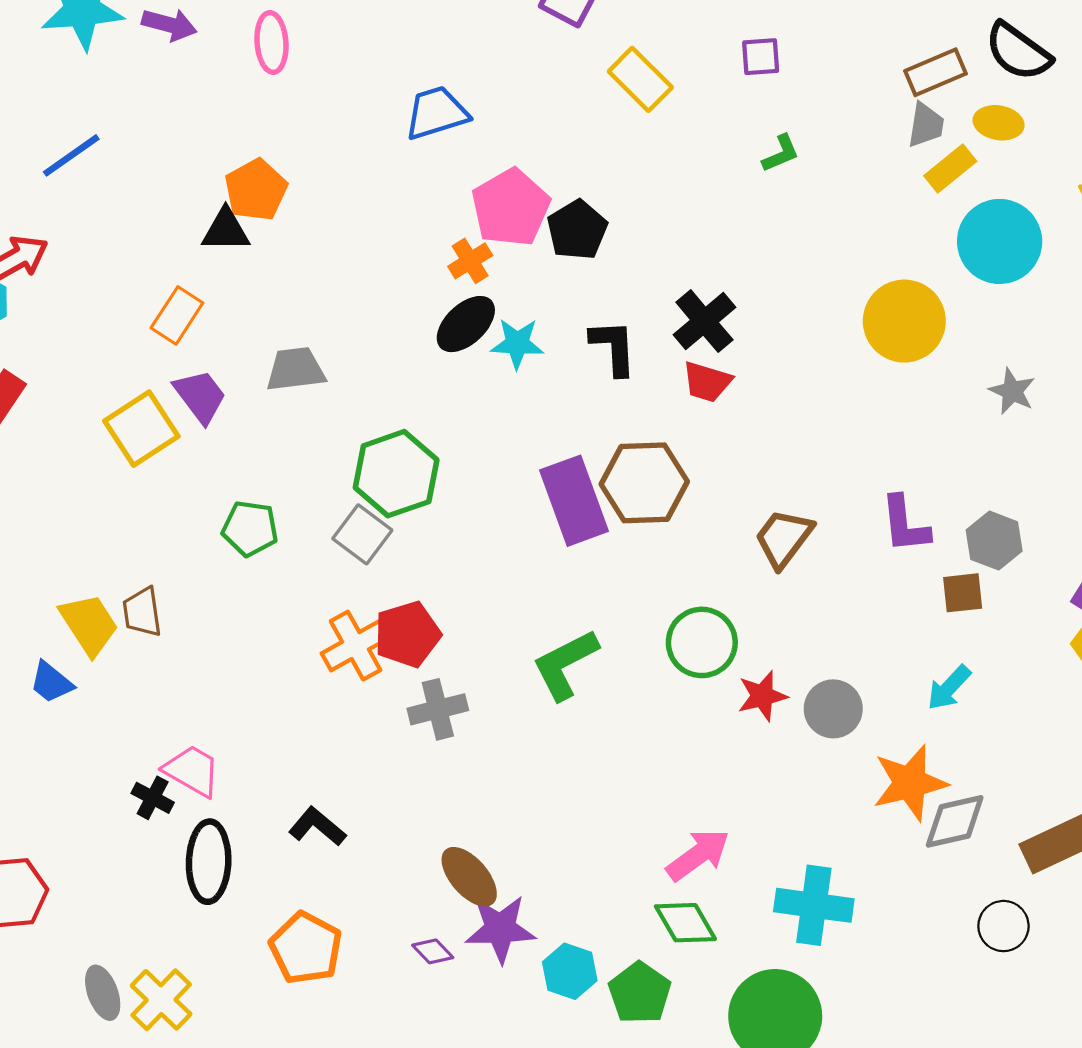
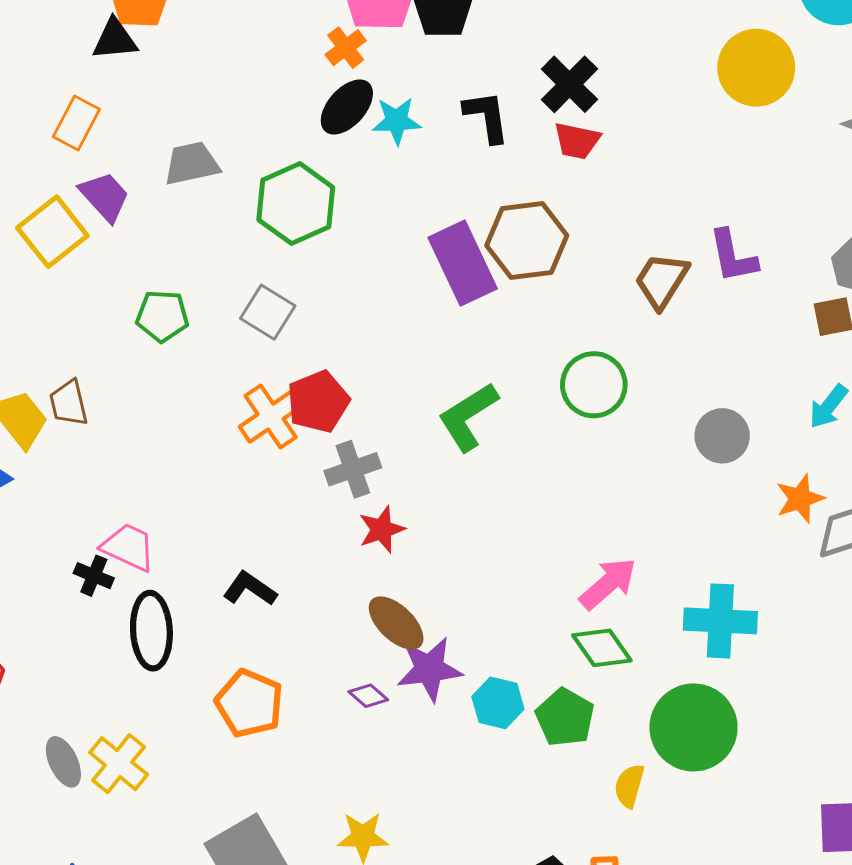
green hexagon: (396, 474) -> (296, 204), moved
purple L-shape: (905, 524) -> (733, 256), moved
red star: (762, 696) -> (382, 529), moved
orange star: (910, 783) -> (800, 499), size x0.7

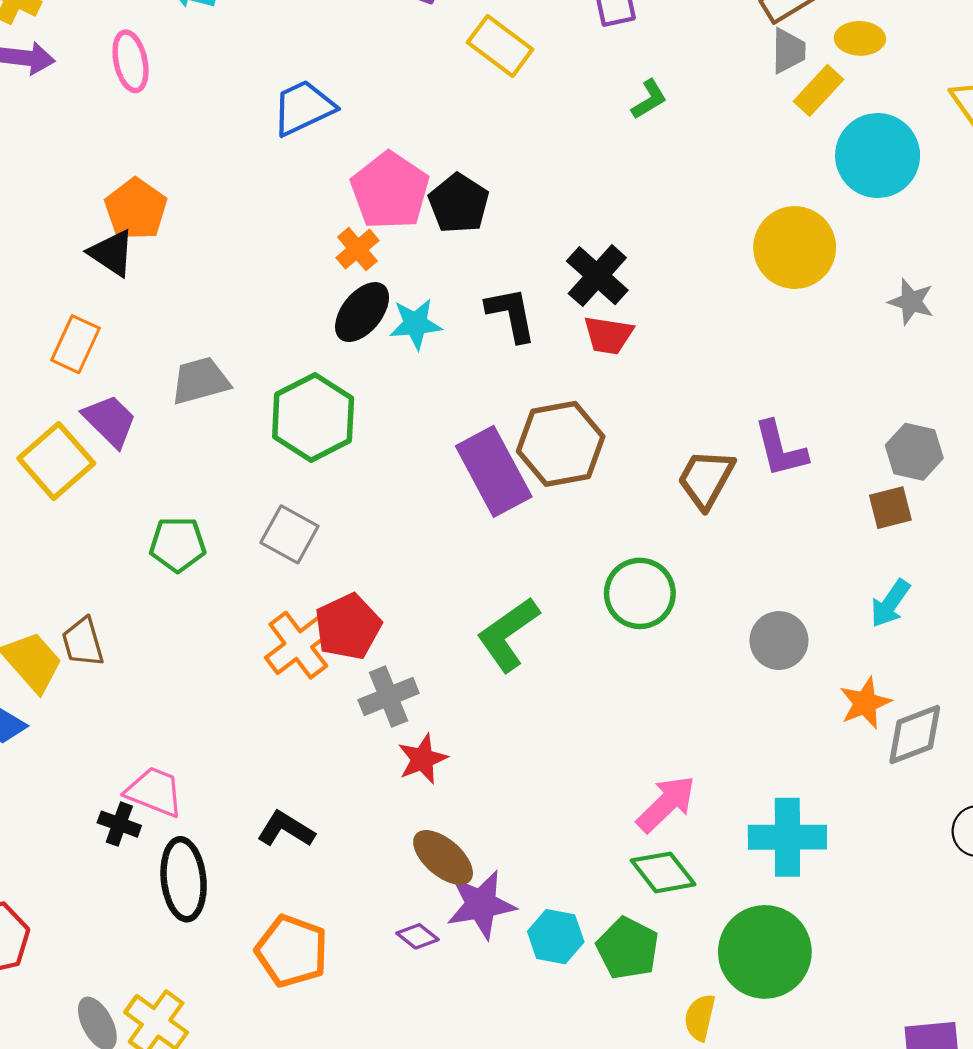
black triangle: (115, 39) -> (112, 253), turned 42

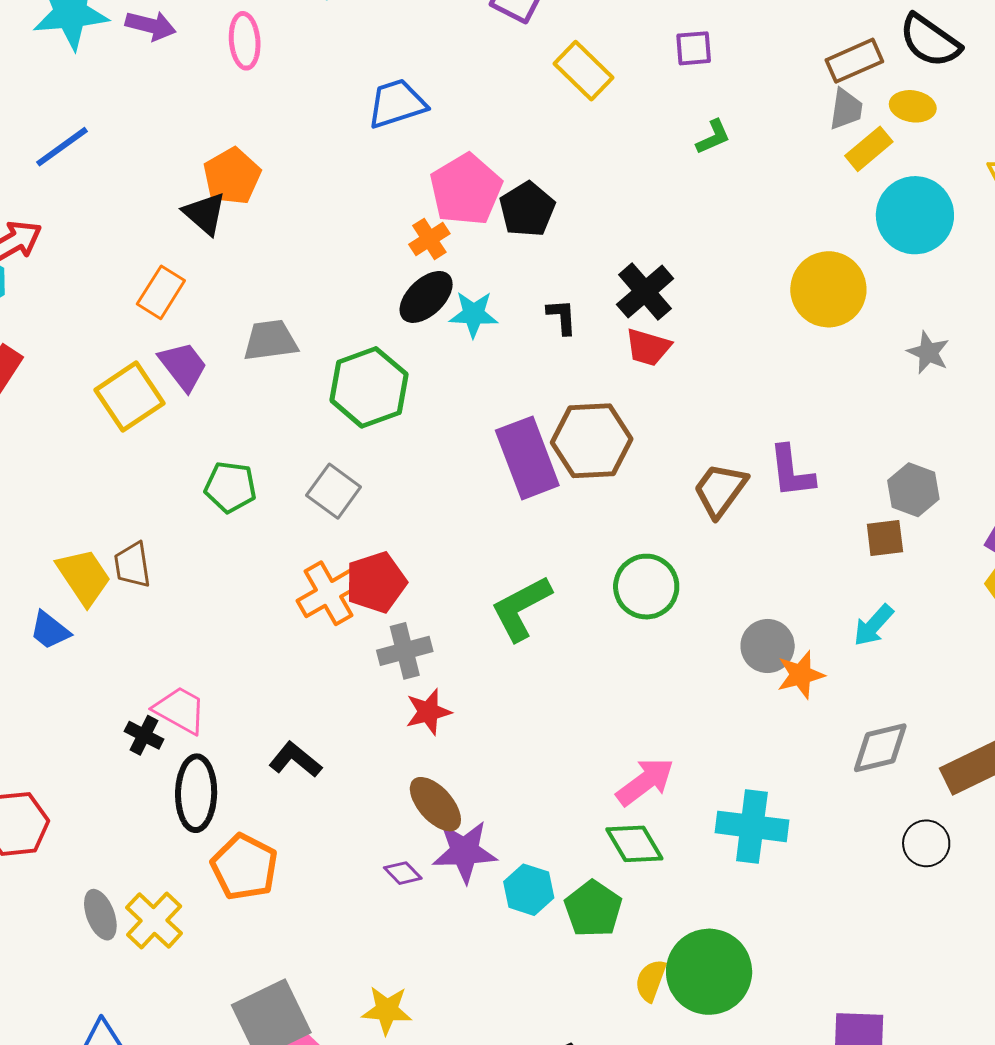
black L-shape: (511, 314) -> (562, 317), size x0.7
orange star: (865, 703) -> (801, 675), moved
orange pentagon: (292, 951) -> (244, 867), moved
green circle: (765, 952) -> (709, 972), moved

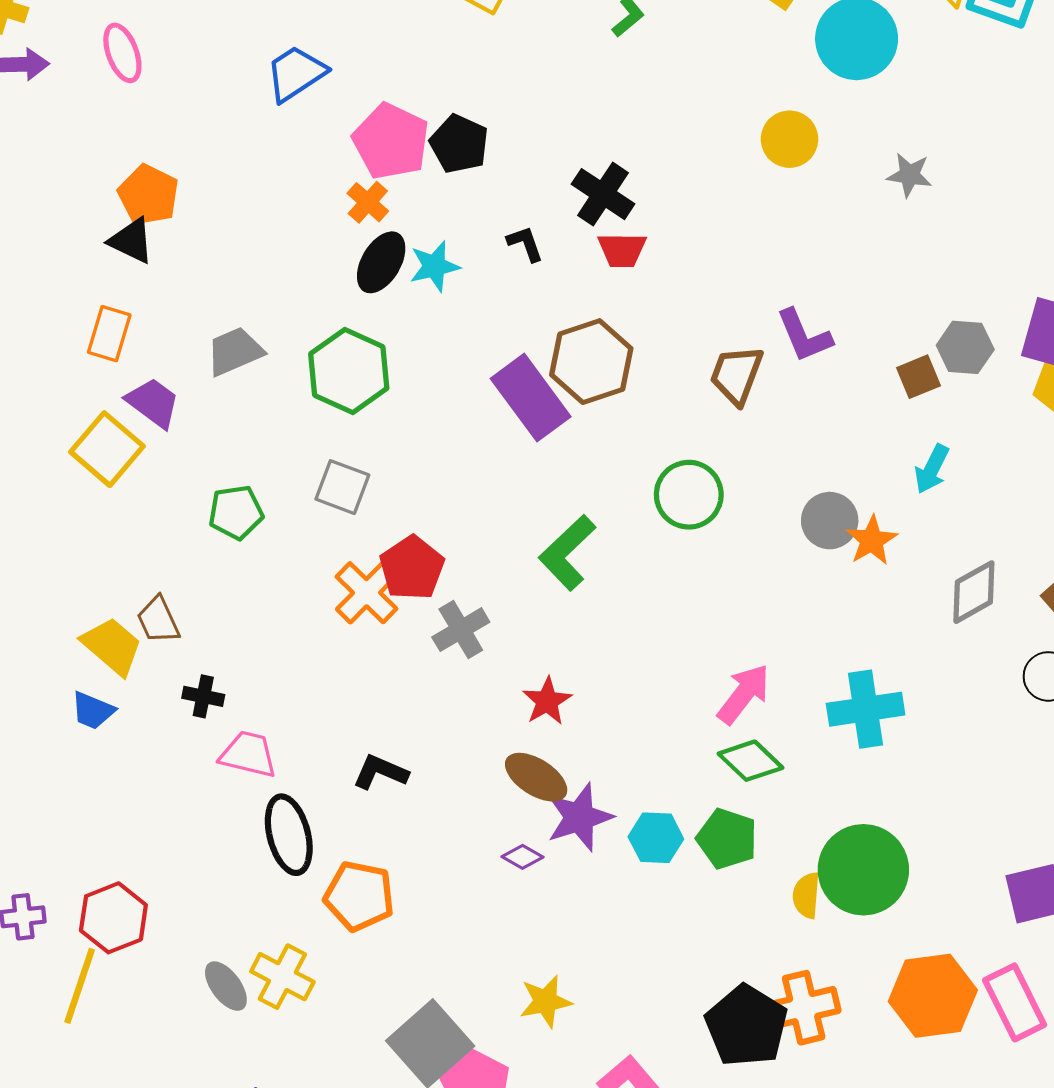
yellow circle: (828, 289) -> (789, 139), size x0.7
gray hexagon: (913, 490) -> (965, 347), moved
red star: (428, 712) -> (547, 701), moved
black cross: (144, 735) -> (203, 696), moved

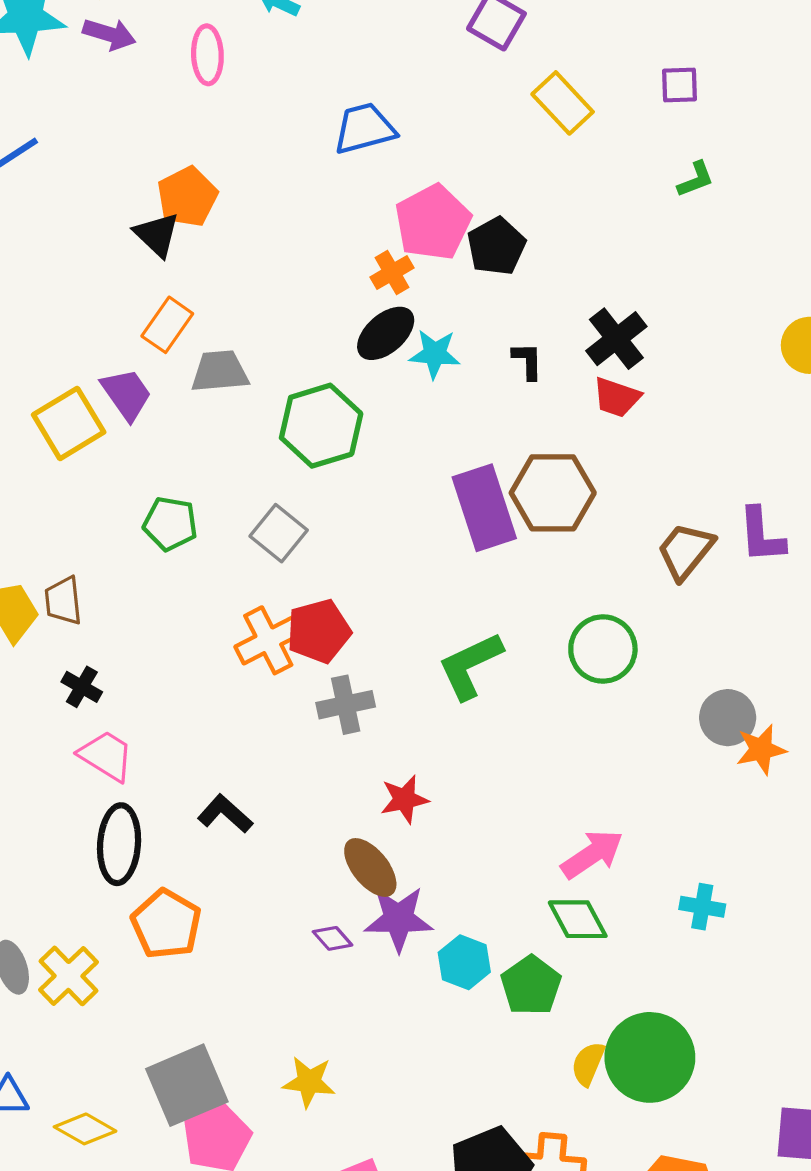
orange rectangle: (109, 334) -> (167, 325), moved
cyan cross: (866, 709) -> (702, 907), size x0.6

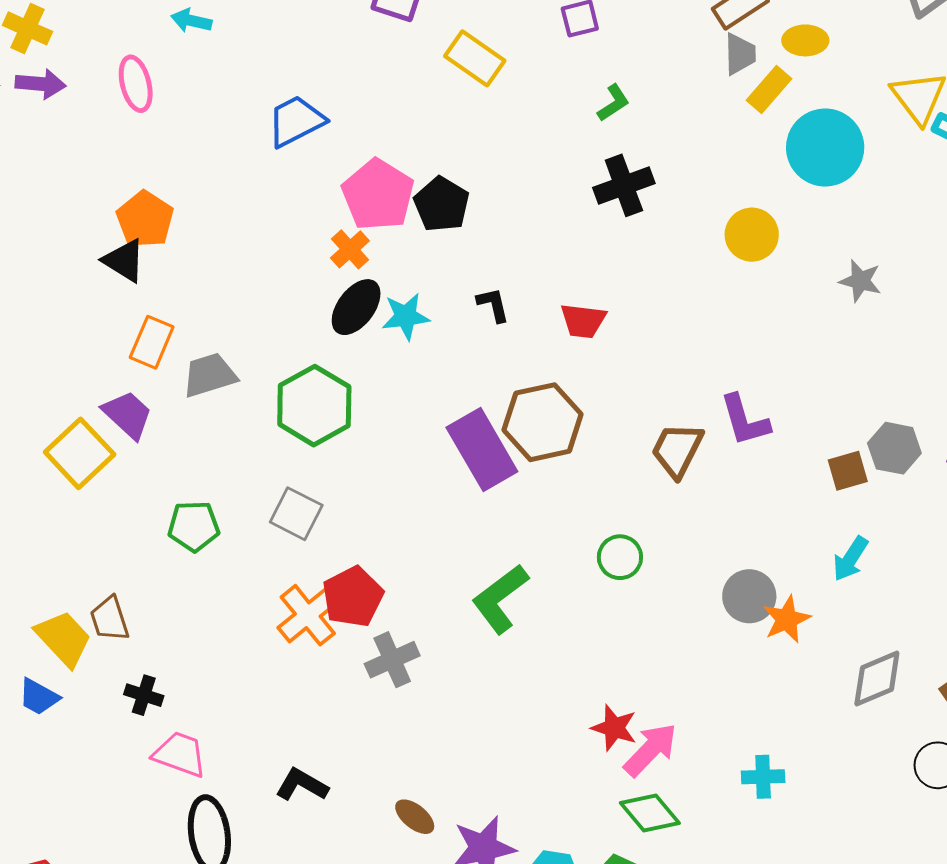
black cross: (616, 339) -> (624, 185), moved, turned 30
green circle: (603, 649) -> (620, 557), size x0.7
red star: (404, 799) -> (614, 728), moved, turned -30
brown ellipse: (370, 867) -> (415, 817), moved, size x0.7

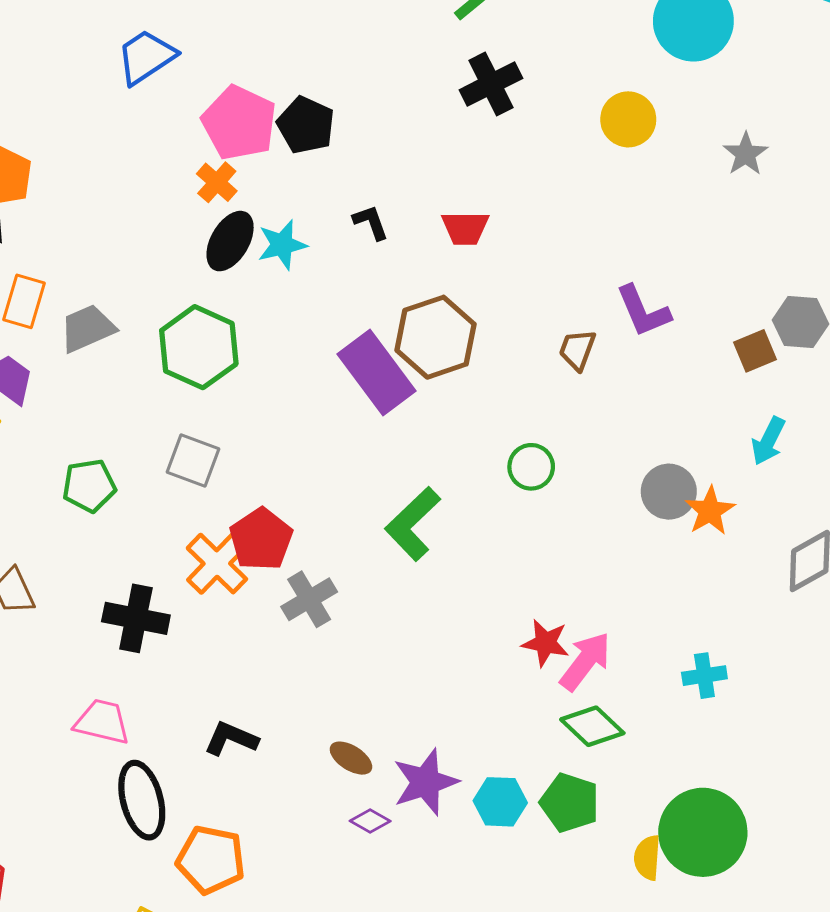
gray star: (860, 281) -> (746, 154), turned 30
brown trapezoid: (677, 450) -> (577, 350), size x0.7
black cross: (144, 695) -> (136, 618), moved, size x1.6

